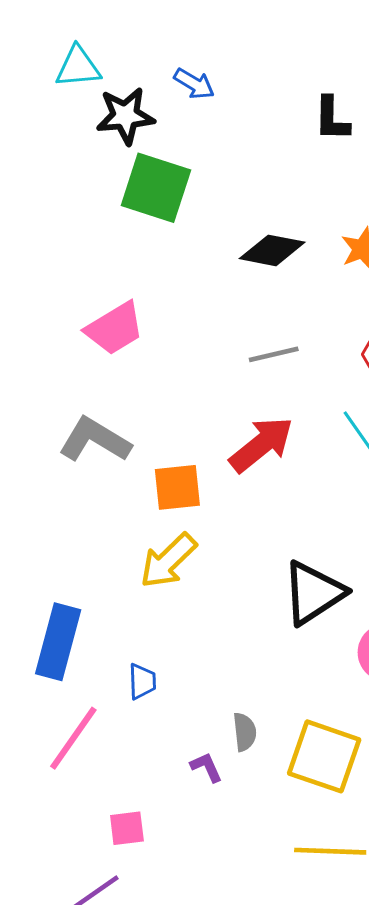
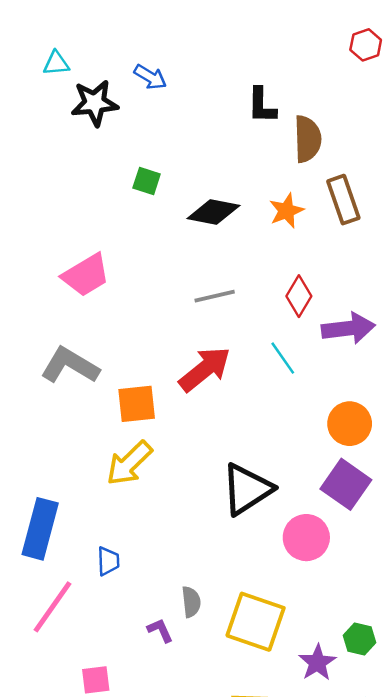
cyan triangle: (78, 67) -> (56, 63), size x0.7
green square: (156, 188) -> (147, 181), moved, size x0.5

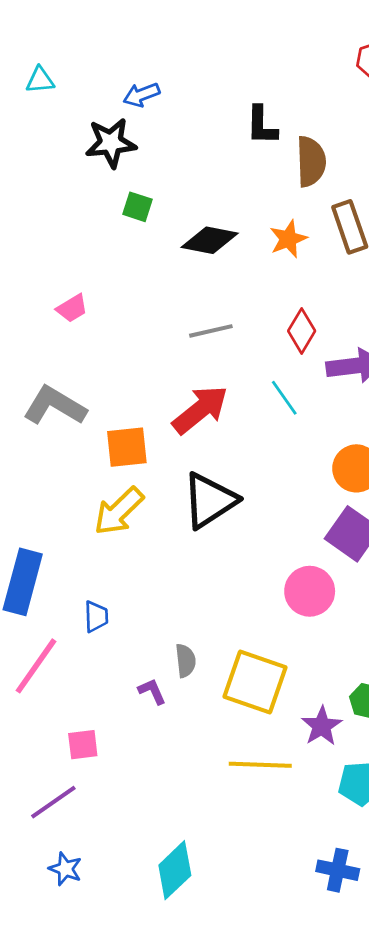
blue arrow: (150, 77) -> (141, 95), turned 128
black star: (95, 103) -> (111, 143), moved
pink trapezoid: (86, 275) -> (72, 308), size x0.6
black triangle: (247, 489) -> (210, 500), moved

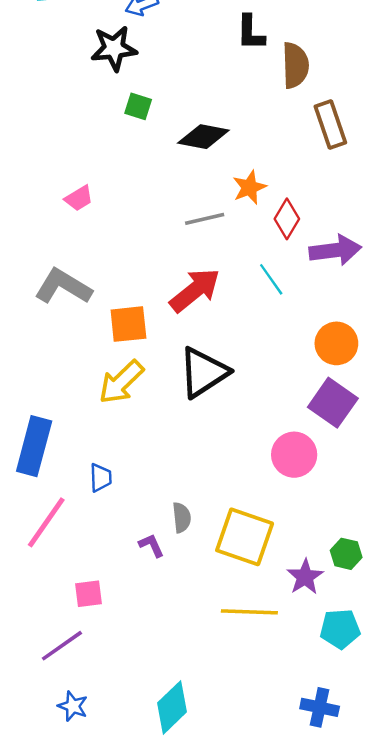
orange star: (288, 239) -> (249, 187), moved

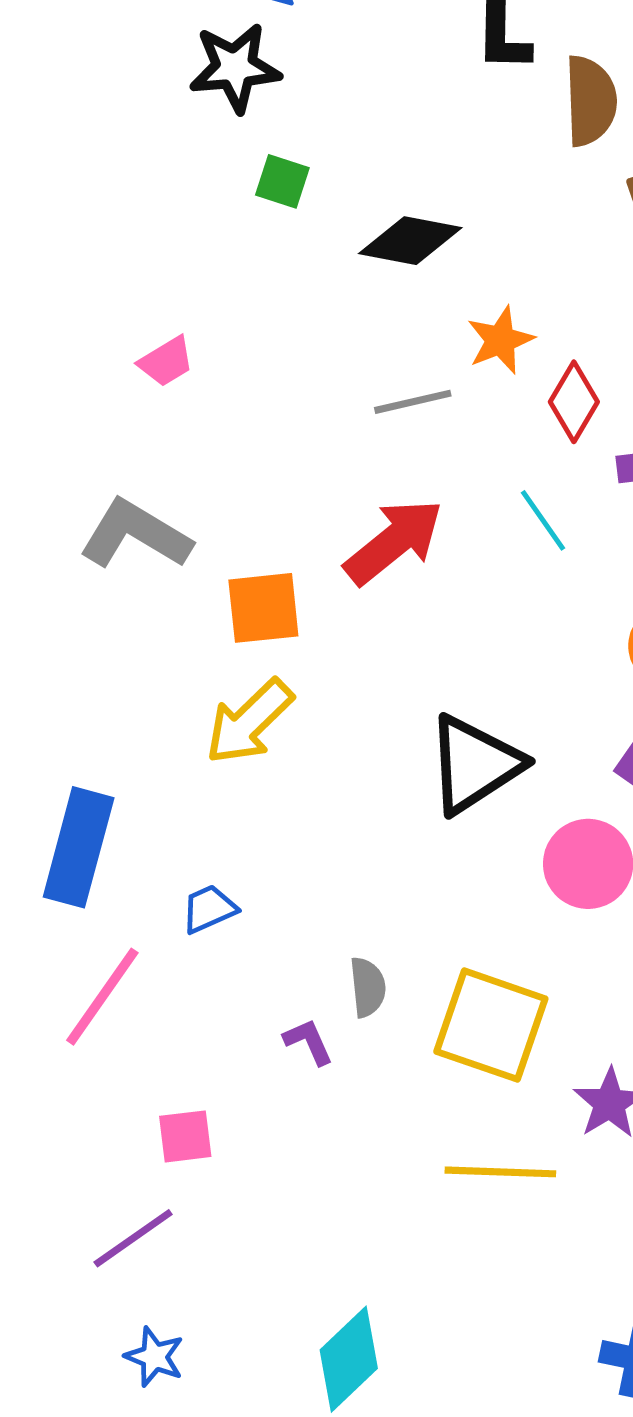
black triangle: (203, 372) -> (474, 764), moved
blue trapezoid: (101, 478) -> (209, 909), turned -112

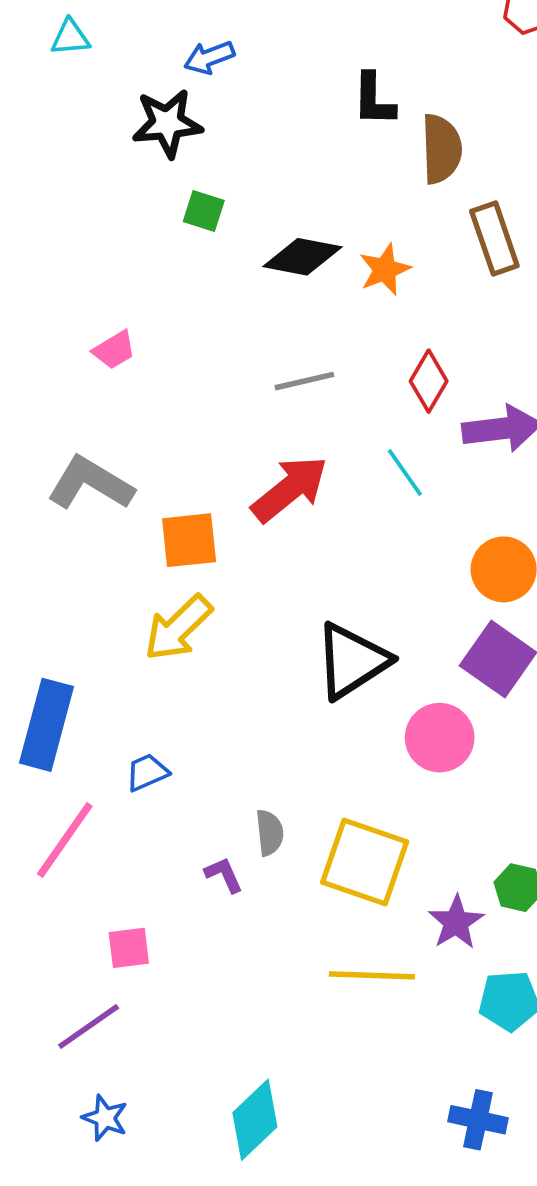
orange star: (500, 340) -> (385, 270), moved

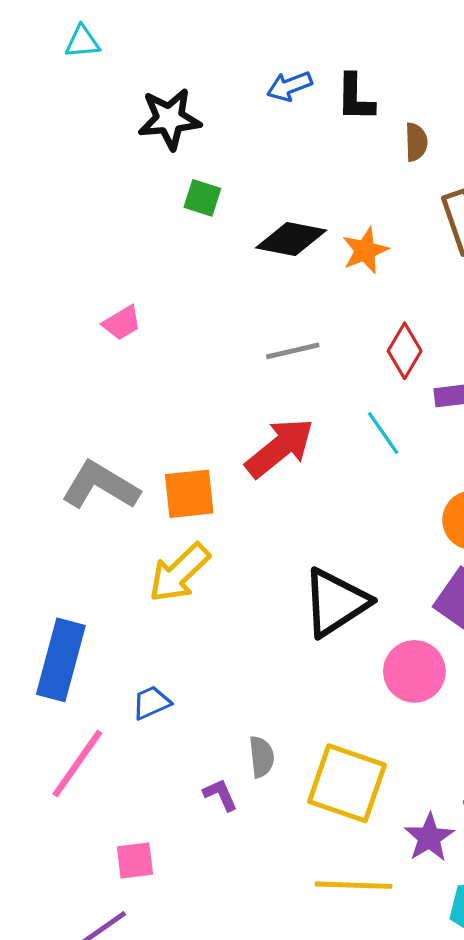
blue arrow: (209, 57) -> (289, 86), moved
brown semicircle: (441, 149) -> (416, 142), size x0.6
gray L-shape: (90, 483) -> (100, 486), moved

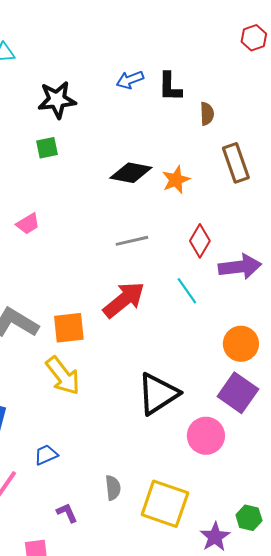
green square: (202, 198) -> (47, 148), moved, turned -30
yellow arrow: (179, 573) -> (63, 376), turned -84
purple L-shape: (220, 795) -> (67, 513), moved

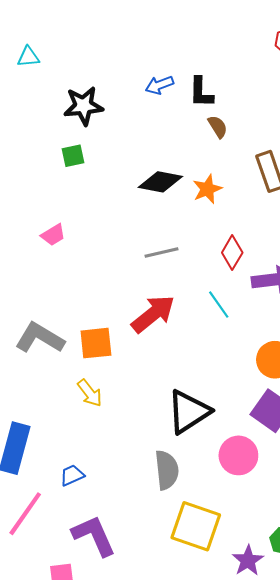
brown semicircle: (207, 114) -> (218, 127), moved, turned -30
yellow arrow: (63, 376) -> (90, 393), size x0.7
gray semicircle: (113, 488) -> (167, 470), moved, size x1.5
purple L-shape: (67, 513) -> (94, 536), size x2.0

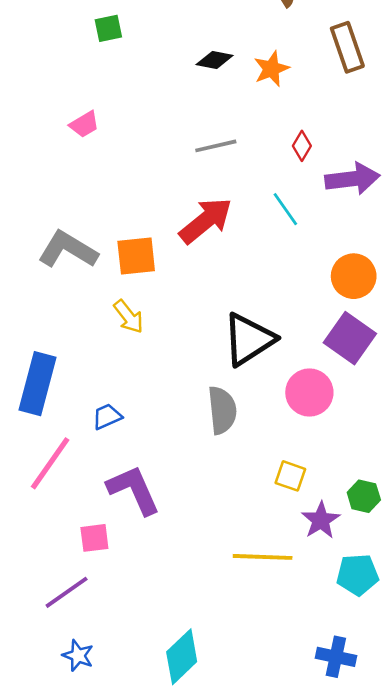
black diamond: (160, 182) -> (215, 60), size x0.7
red diamond: (232, 253) -> (302, 146), size x0.7
yellow square: (196, 526) -> (290, 476), moved, size x0.5

